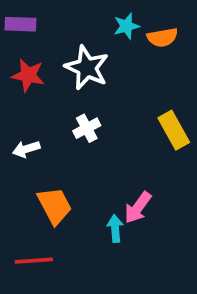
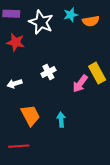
white star: (87, 68) -> (41, 22), moved
pink arrow: (138, 208) -> (80, 84), moved
cyan arrow: (115, 228) -> (61, 120), moved

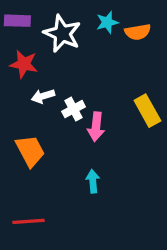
white arrow: (15, 84) -> (43, 96), moved
pink arrow: (80, 84) -> (96, 127), moved, turned -30
orange trapezoid: (30, 115) -> (30, 151), moved

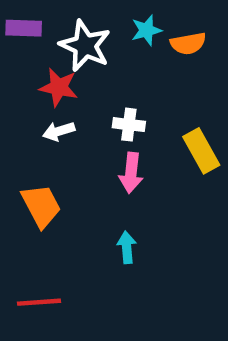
red star: (24, 64) -> (59, 87), moved
white cross: (74, 109) -> (129, 125), moved, turned 35

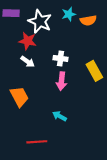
white arrow: (59, 131) -> (28, 62), turned -128
cyan arrow: (127, 247) -> (59, 116), turned -56
red line: (39, 302) -> (37, 142), moved

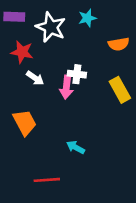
orange semicircle: (88, 20) -> (119, 44), moved
red star: (28, 41) -> (22, 52), moved
pink arrow: (62, 81) -> (66, 87), moved

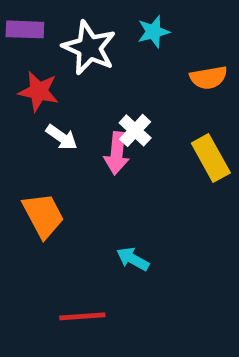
white cross: (77, 74) -> (135, 130), turned 36

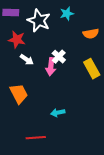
cyan arrow: (133, 259) -> (58, 113), turned -40

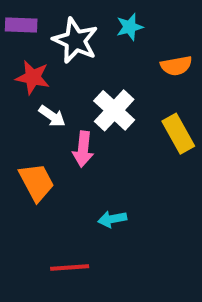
white cross: (59, 57) -> (114, 110), size x1.5
pink arrow: (51, 67) -> (83, 149), moved

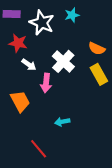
orange semicircle: (176, 66) -> (97, 49), moved, turned 35
red line: (70, 268) -> (39, 149), turned 54

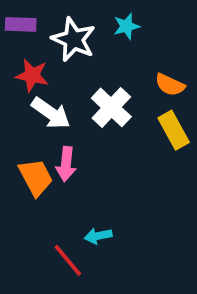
white arrow: (29, 65) -> (51, 113), size x1.5
pink arrow: (46, 83) -> (66, 164), moved
cyan arrow: (62, 122) -> (98, 236), moved

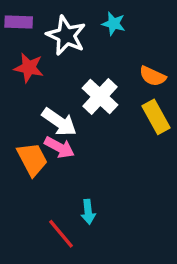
cyan star: (126, 26) -> (114, 24), turned 30
white arrow: (51, 113) -> (59, 122), moved
pink arrow: (66, 164) -> (59, 147), turned -68
cyan arrow: (98, 236) -> (88, 212), turned -85

